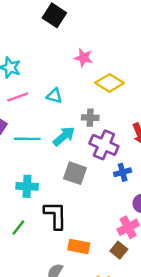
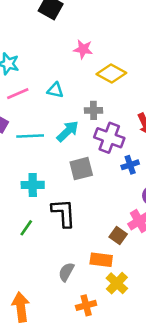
gray square: (75, 173) -> (81, 169), turned -30
orange rectangle: (79, 246) -> (101, 260), moved
brown square: (119, 250) -> (118, 235), moved

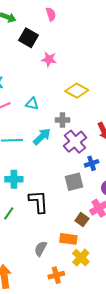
pink star: (83, 49) -> (49, 59), moved
purple cross: (109, 138) -> (75, 142), turned 30
gray square: (81, 169) -> (74, 182), moved

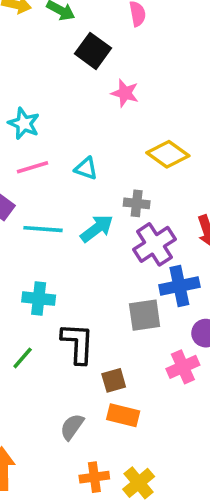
blue cross: (92, 163) -> (179, 286), size x1.5
brown square: (82, 220) -> (114, 380), moved, turned 32
yellow cross: (81, 258) -> (139, 483), moved

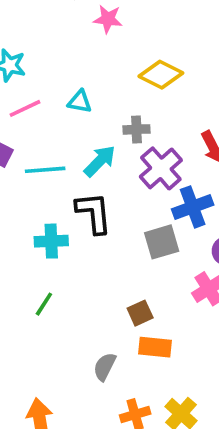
black L-shape: (78, 343) -> (94, 213), moved

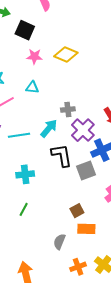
pink star: (108, 19) -> (34, 57), moved
yellow diamond: (161, 75) -> (66, 54), moved
cyan triangle: (80, 102) -> (32, 87), moved
black L-shape: (94, 213) -> (62, 155), moved

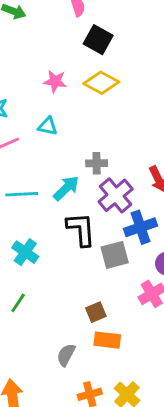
black square: (25, 30) -> (98, 40), moved
cyan cross: (25, 174) -> (25, 252), turned 36

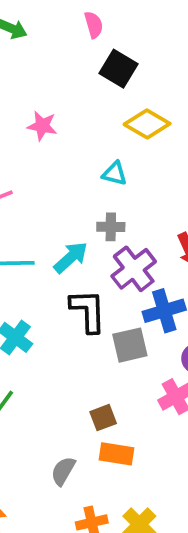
pink star: (55, 81) -> (42, 126), moved
yellow diamond: (101, 83) -> (147, 124), moved
cyan triangle: (48, 126) -> (115, 173), moved

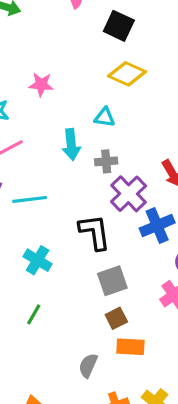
black square: (118, 69) -> (119, 26), moved
cyan arrow: (71, 257) -> (71, 145), moved, turned 132
gray square: (130, 345) -> (112, 281), moved

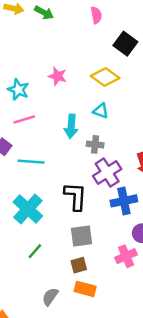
yellow diamond: (127, 74) -> (105, 77), moved
cyan cross: (38, 260) -> (28, 209), size x1.4
green line: (34, 314) -> (35, 251), moved

